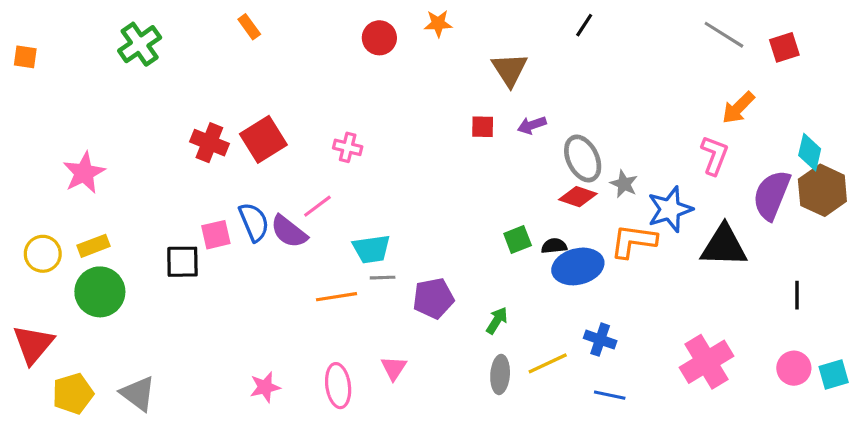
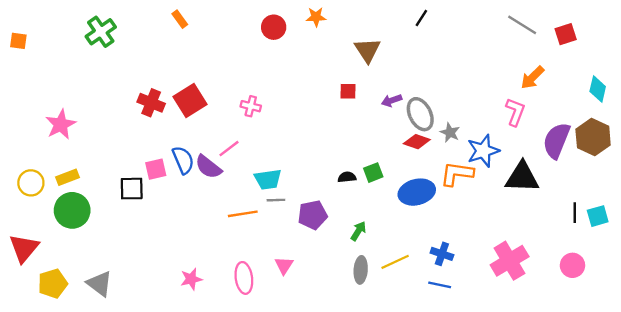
purple arrow: (532, 125) -> (392, 100), moved
cyan diamond: (810, 152) -> (598, 89), moved
black semicircle: (554, 246) -> (347, 177), moved
blue cross: (600, 340) -> (442, 254), moved
cyan square: (834, 374) -> (598, 216), moved

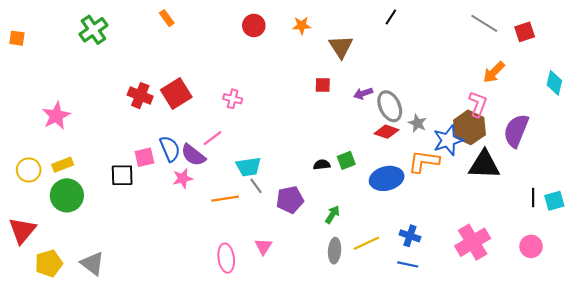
orange star: (316, 17) -> (302, 25), moved
brown hexagon: (593, 137) -> (469, 127), moved
gray line: (276, 200) -> (256, 186), turned 56
pink star: (191, 279) -> (183, 178), moved

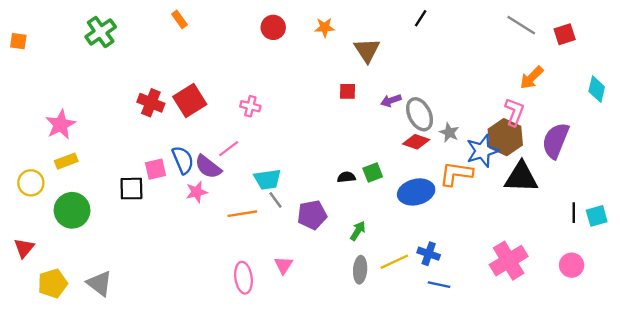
yellow rectangle: (63, 165) -> (66, 161), moved
red triangle: (22, 230) -> (24, 248), size x0.7
blue cross: (410, 236) -> (429, 254), moved

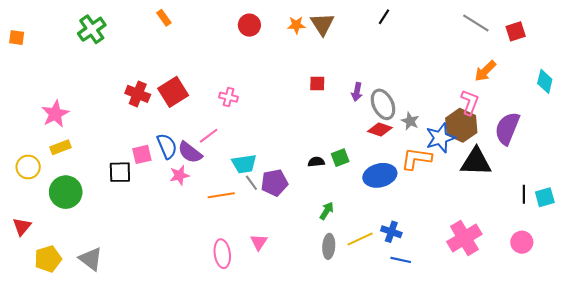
brown triangle: (367, 50) -> (322, 24), moved
purple arrow: (391, 101) -> (357, 92), turned -60
purple pentagon: (312, 215) -> (274, 183), moved

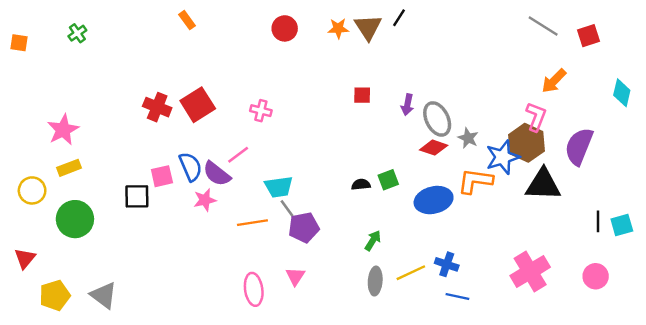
black line: (384, 17) -> (399, 18), moved
green cross: (92, 29) -> (77, 33), moved, size x0.6
purple pentagon: (274, 183) -> (304, 227), moved

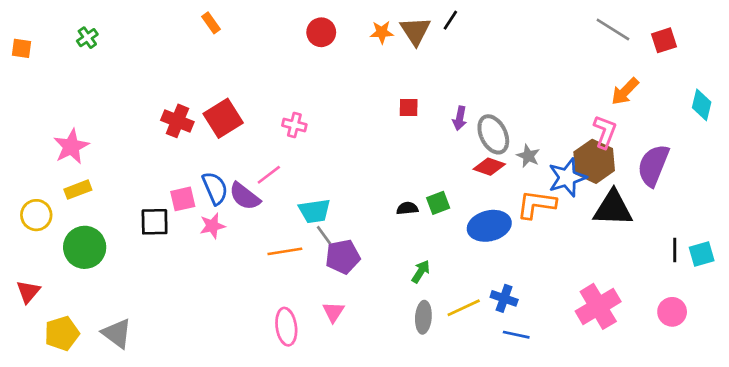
pink star: (205, 200) -> (212, 226), moved

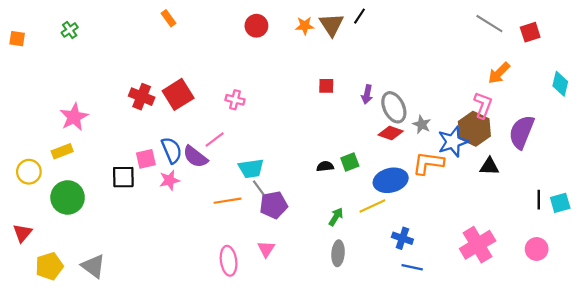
pink star: (71, 147) -> (74, 117), moved
black triangle: (613, 208) -> (489, 166), size x0.6
yellow line: (464, 308) -> (372, 206), moved

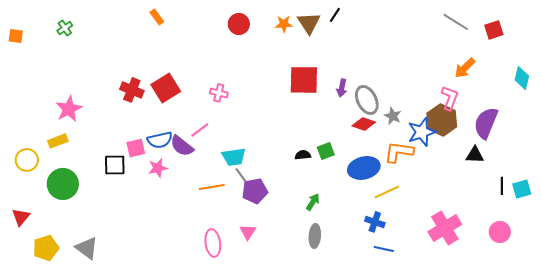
red square: (326, 86) -> (304, 80), size x2.0
blue semicircle: (172, 150) -> (160, 140), turned 100
black triangle: (489, 166) -> (475, 155), moved
yellow line: (372, 206) -> (387, 192), moved

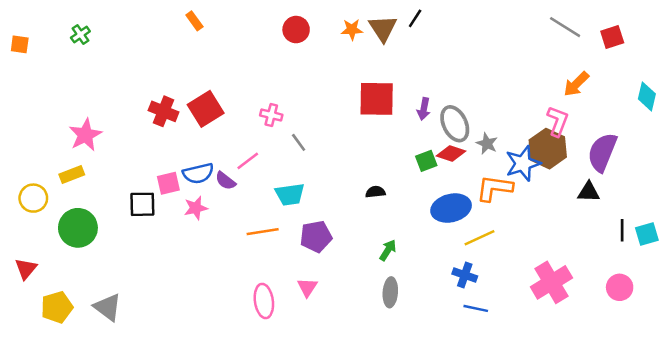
purple semicircle: (182, 146) -> (225, 181), size x0.7
green square: (326, 151) -> (426, 161), moved
gray line: (241, 175) -> (299, 142), moved

